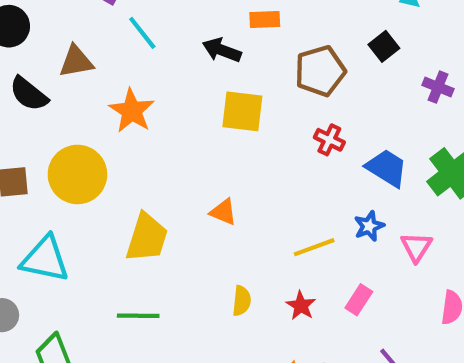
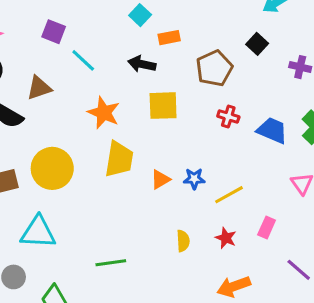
orange star: (132, 111) -> (104, 113), moved
orange triangle: (223, 212) -> (160, 179), turned -45
blue star: (369, 226) -> (194, 179), moved, turned 30
yellow trapezoid: (147, 238) -> (119, 159), moved

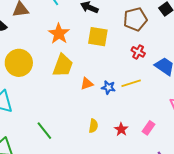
yellow line: (229, 195) -> (131, 83), moved
green line: (111, 263) -> (44, 131), turned 48

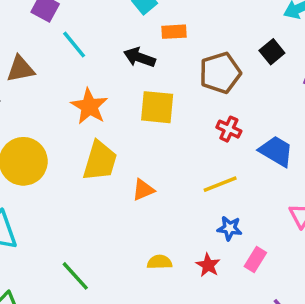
blue star: (108, 87) -> (230, 228), moved
yellow semicircle: (93, 126) -> (160, 262), turned -96

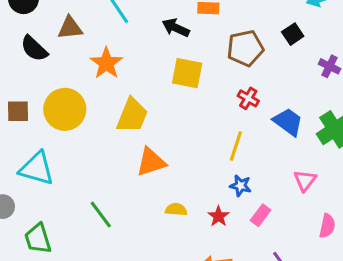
orange star: (89, 106) -> (106, 63), moved
yellow line: (220, 184) -> (236, 146), turned -56
orange triangle: (143, 190) -> (151, 162), moved, size x1.5

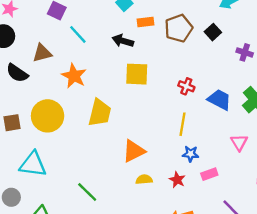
brown pentagon: (245, 48) -> (179, 28), moved
orange triangle: (151, 162) -> (134, 151), moved
pink rectangle: (261, 215) -> (209, 174), turned 42

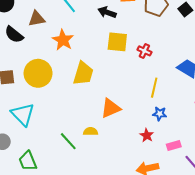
red cross: (186, 86) -> (144, 51), moved
cyan triangle: (33, 164) -> (23, 114), turned 35
pink rectangle: (209, 174) -> (174, 145), moved
yellow semicircle: (144, 179) -> (90, 131), moved

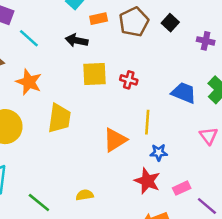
orange triangle: (111, 108) -> (115, 140), moved
yellow semicircle: (90, 131) -> (85, 195), moved
red star: (147, 135) -> (147, 181), size x1.5
green line: (68, 141) -> (39, 203), moved

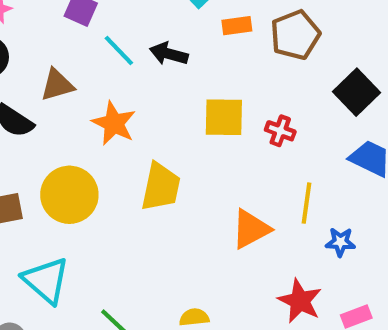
black square: (170, 23) -> (356, 92), moved, size x1.5
black arrow: (77, 40) -> (169, 54), moved
blue star: (159, 152) -> (340, 242), moved

